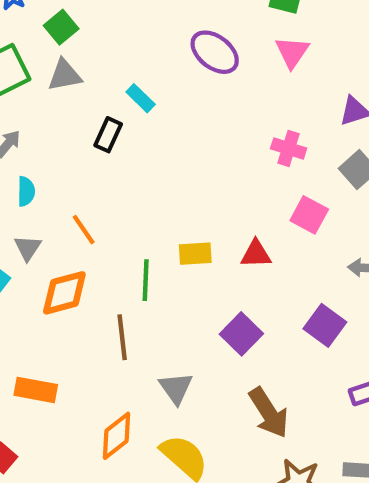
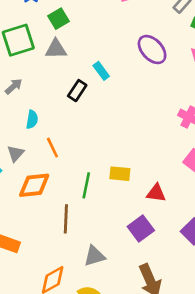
cyan semicircle: (26, 191) -> (32, 119), moved
red triangle: (256, 254) -> (156, 193), moved
gray triangle: (176, 388) -> (95, 256), turned 40

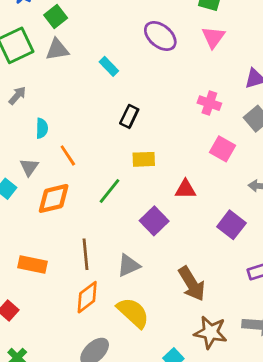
black rectangle: (77, 91) -> (129, 116), moved
yellow rectangle: (120, 174) -> (144, 159), moved
green line: (86, 185) -> (110, 191), turned 35
brown line: (66, 219) -> (85, 254), moved
purple square: (141, 229) -> (154, 221), moved

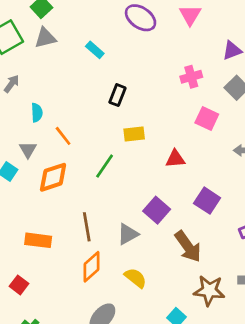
pink cross: (209, 103) -> (191, 77), turned -30
purple square: (154, 221) -> (157, 210), moved
purple square: (231, 225) -> (207, 201), moved
yellow semicircle: (133, 313) -> (135, 278), size x0.7

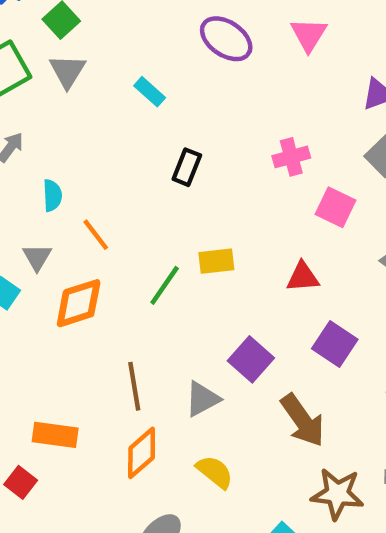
gray triangle: (45, 38) -> (67, 71), turned -45
pink cross: (191, 77) -> (291, 157), moved
yellow rectangle: (134, 134) -> (216, 261), moved
red triangle: (175, 159) -> (303, 277), moved
orange rectangle: (38, 240) -> (55, 435), moved

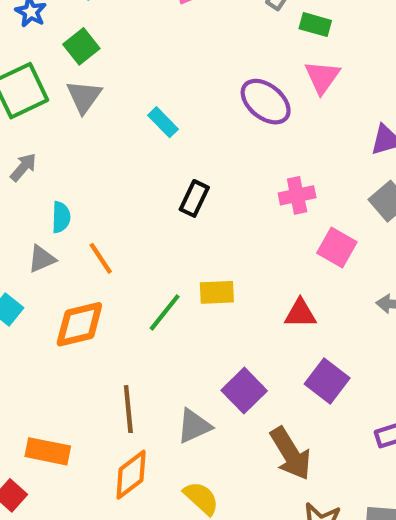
purple ellipse: (226, 39) -> (266, 102), moved
gray triangle: (37, 257) -> (42, 259), moved, turned 32

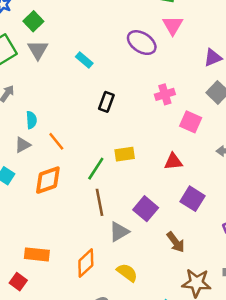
brown line: (128, 409) -> (99, 202), moved
brown arrow: (291, 454) -> (176, 242), size x0.7

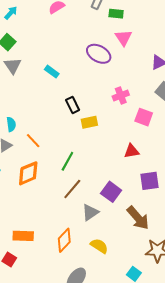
black rectangle: (106, 102) -> (73, 105), turned -42
yellow rectangle: (125, 154) -> (89, 122), moved
purple square: (192, 199) -> (150, 181), turned -36
brown line: (99, 202) -> (72, 189), turned 55
brown arrow: (176, 242) -> (138, 218), size x1.4

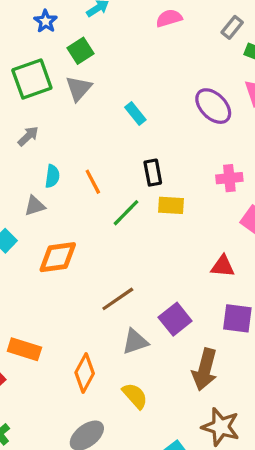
orange line: (33, 141) -> (93, 182), moved
green line: (67, 161) -> (126, 213), moved
brown arrow: (138, 218) -> (205, 370), turned 40
orange diamond: (64, 240) -> (85, 373), turned -30

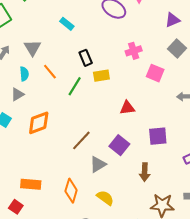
gray triangle: (79, 88) -> (32, 48), moved
red triangle: (223, 266) -> (127, 108), moved
brown arrow: (205, 370) -> (145, 172), size x0.7

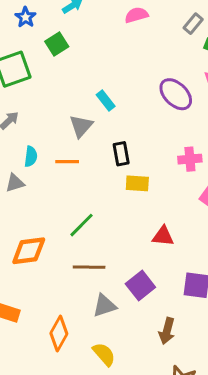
gray triangle: (32, 48) -> (81, 126), moved
orange line: (50, 72) -> (67, 162), turned -63
green line: (75, 86) -> (81, 225), moved
orange diamond: (39, 123) -> (29, 251), moved
brown line: (81, 140) -> (89, 267), turned 35

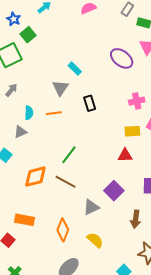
green square: (57, 44) -> (28, 35), moved
yellow rectangle: (137, 183) -> (132, 131), moved
brown line: (89, 267) -> (66, 182), moved, turned 35

